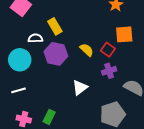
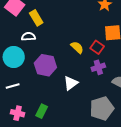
yellow rectangle: (55, 26) -> (36, 18), moved
purple hexagon: (56, 54) -> (45, 65), moved

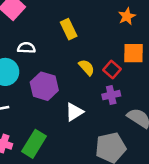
yellow rectangle: (36, 18) -> (69, 29), moved
green rectangle: (42, 111) -> (34, 144), size x1.5

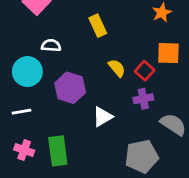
green rectangle: (34, 144) -> (58, 151), turned -40

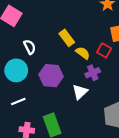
yellow rectangle: (98, 26) -> (67, 38), moved
white semicircle: (51, 45) -> (30, 47), turned 72
purple cross: (143, 99) -> (93, 73), moved

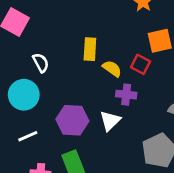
yellow rectangle: (67, 38) -> (90, 49), turned 42
purple cross: (93, 73) -> (126, 95), turned 32
purple hexagon: (51, 76) -> (72, 120), moved

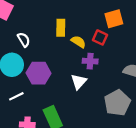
purple hexagon: (72, 120) -> (39, 73), moved

